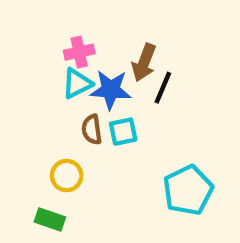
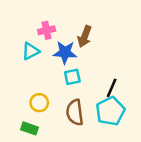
cyan triangle: (77, 83) -> (31, 51), moved
black line: (163, 88) -> (112, 88), moved
brown semicircle: (92, 129) -> (75, 112), moved, size x1.5

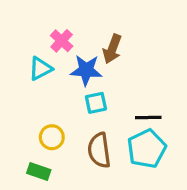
pink cross: (47, 30) -> (62, 41), turned -35
black line: (112, 88) -> (148, 118), turned 66

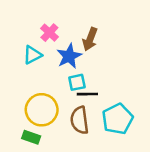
blue star: (86, 70) -> (69, 56), turned -30
black line: (148, 118) -> (87, 94), moved
yellow circle: (52, 137) -> (42, 110), size x1.6

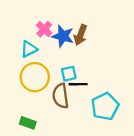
blue star: (69, 56) -> (63, 36), moved, turned -30
yellow circle: (42, 110) -> (35, 77), moved
brown semicircle: (80, 120) -> (61, 96), moved

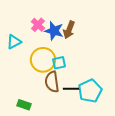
cyan triangle: (29, 49) -> (14, 42), moved
yellow circle: (35, 77) -> (43, 60), moved
black line: (78, 84) -> (71, 89), moved

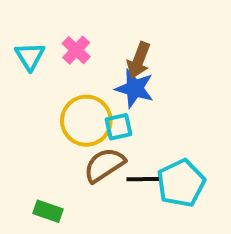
blue star: (54, 31) -> (135, 88), moved
cyan triangle: (14, 42) -> (30, 56), moved, turned -35
brown semicircle: (52, 82) -> (104, 165), turned 65

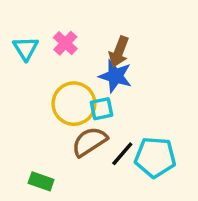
black line: (143, 179) -> (122, 154), turned -48
cyan pentagon: (181, 183) -> (155, 157), turned 30

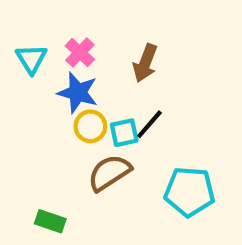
blue star: (115, 76) -> (78, 93), moved
yellow circle: (74, 104) -> (90, 126), size x0.6
black line: (122, 154) -> (149, 124), moved

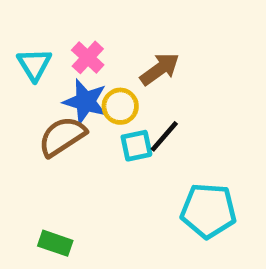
brown arrow: (145, 63) -> (160, 69), turned -147
yellow circle: (90, 126) -> (120, 106), moved
brown semicircle: (109, 173) -> (62, 136), moved

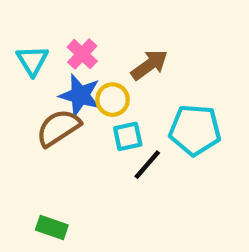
black line: (164, 136) -> (147, 165), moved
cyan pentagon: (208, 211) -> (195, 130), moved

